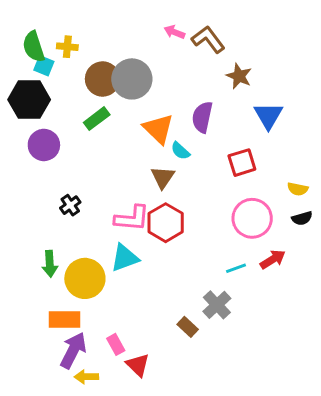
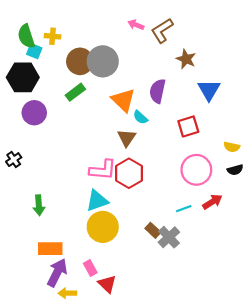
brown L-shape: (208, 39) -> (162, 31), turned -85
black cross: (70, 205) -> (14, 160), moved
yellow circle: (85, 278) -> (103, 227), moved
brown rectangle: (188, 327) -> (153, 230), moved

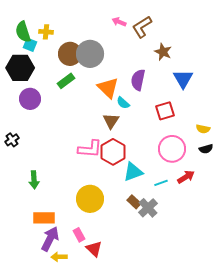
cyan triangle: (97, 201) -> (133, 172), moved

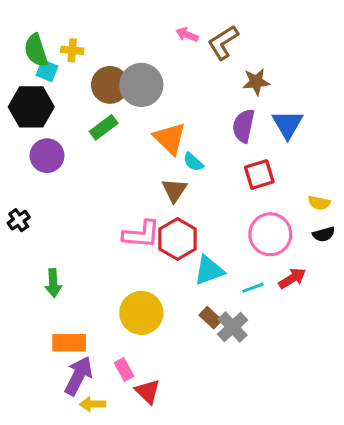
brown star: (163, 52) -> (256, 82), turned -30
purple semicircle: (138, 80) -> (244, 126), moved

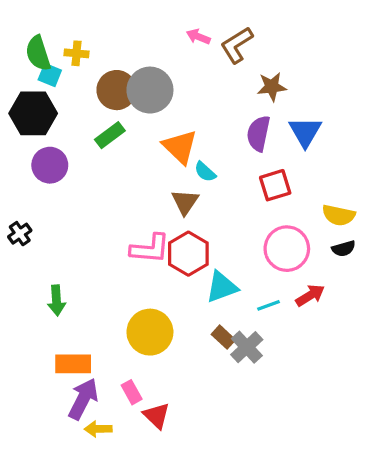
yellow semicircle: (319, 203) -> (339, 215), size x1.4

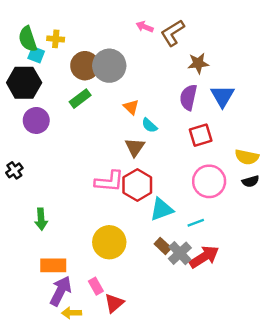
orange triangle: (180, 147) -> (131, 107), size x0.6
red arrow: (310, 295) -> (204, 257), moved, size x1.4
red triangle: (157, 416) -> (114, 303), turned 35

